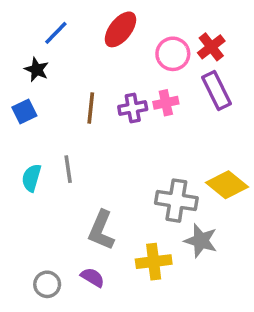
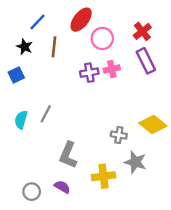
pink circle: (173, 54) -> (102, 38), moved
brown line: (91, 108) -> (54, 47), moved
gray line: (68, 169) -> (46, 114), turned 36
gray cross: (176, 201) -> (119, 135), size x0.6

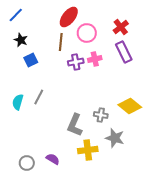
blue line: (38, 22) -> (16, 15), moved
brown line: (54, 47) -> (61, 42), moved
blue square: (16, 75) -> (31, 60), moved
gray L-shape: (68, 155) -> (75, 125), moved

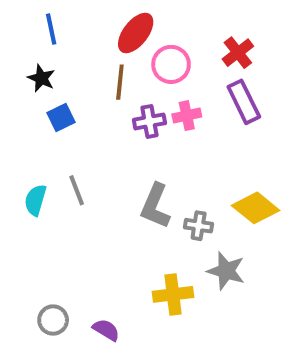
blue line: (16, 15) -> (51, 29), moved, turned -56
gray line: (39, 97) -> (77, 190), turned -49
gray L-shape: (75, 125) -> (155, 206), moved
purple semicircle: (53, 159) -> (106, 330), moved

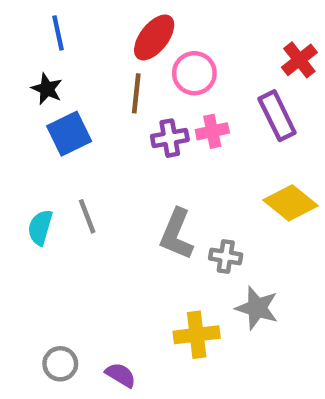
red cross: (238, 53) -> (299, 60), moved
blue square: (61, 118) -> (69, 134), size x1.4
yellow diamond: (256, 208) -> (290, 203), moved

